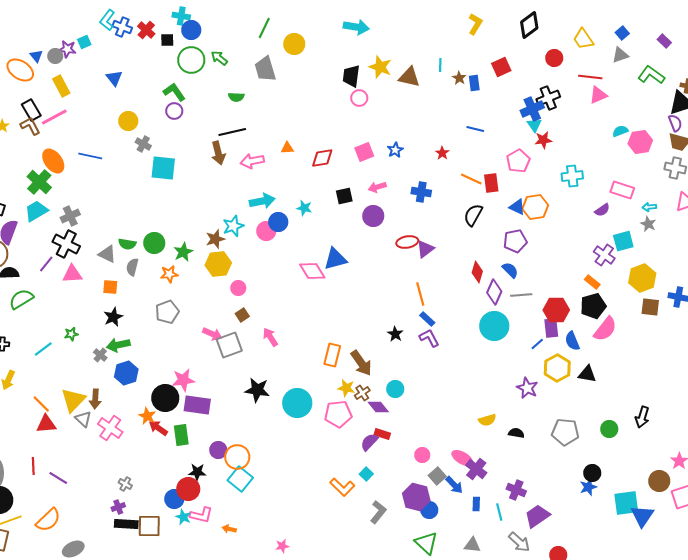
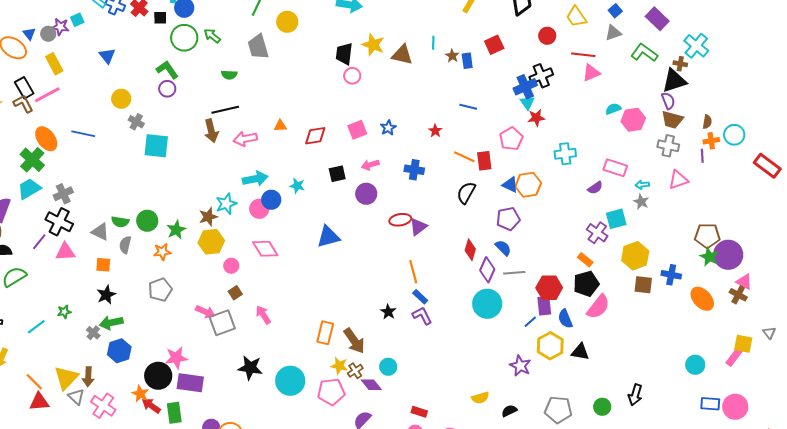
purple rectangle: (664, 41) -> (657, 19), size x1.6
pink diamond: (312, 271) -> (265, 249), moved
black semicircle: (516, 433) -> (509, 411), turned -35
red rectangle: (382, 434) -> (419, 412), moved

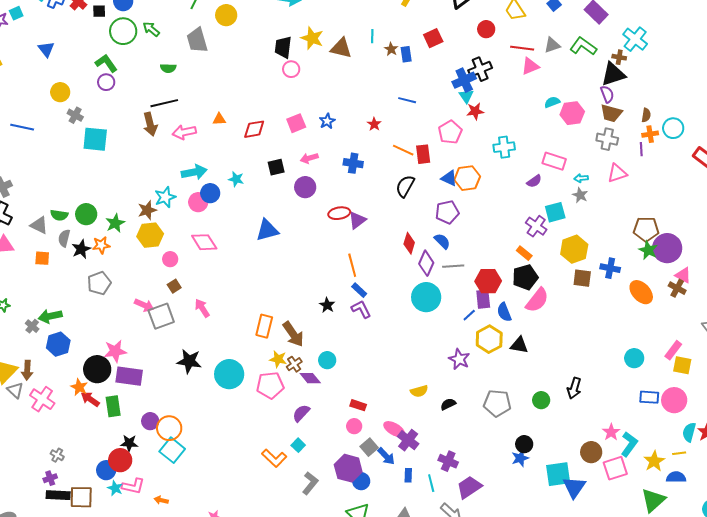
gray triangle: (613, 33) -> (552, 45), moved
black star: (106, 295) -> (81, 249), moved
yellow square: (743, 344) -> (682, 365), moved

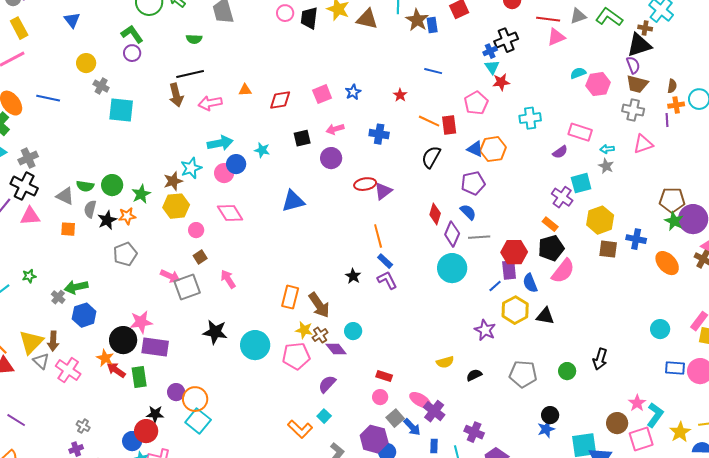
brown star: (391, 49) -> (417, 20), size x1.6
pink circle: (291, 69) -> (285, 13), moved
blue cross: (464, 80) -> (490, 51), size x0.6

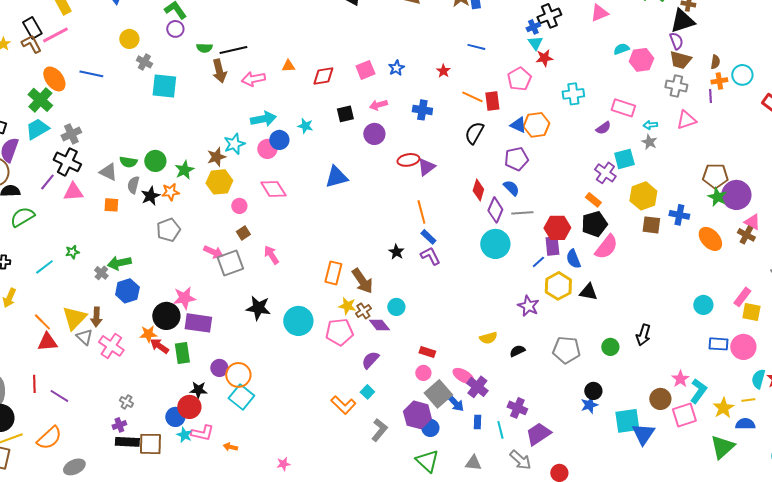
green semicircle: (194, 39) -> (204, 48), moved
orange star: (105, 358) -> (148, 334), turned -30
gray square: (395, 418) -> (438, 394), size x1.5

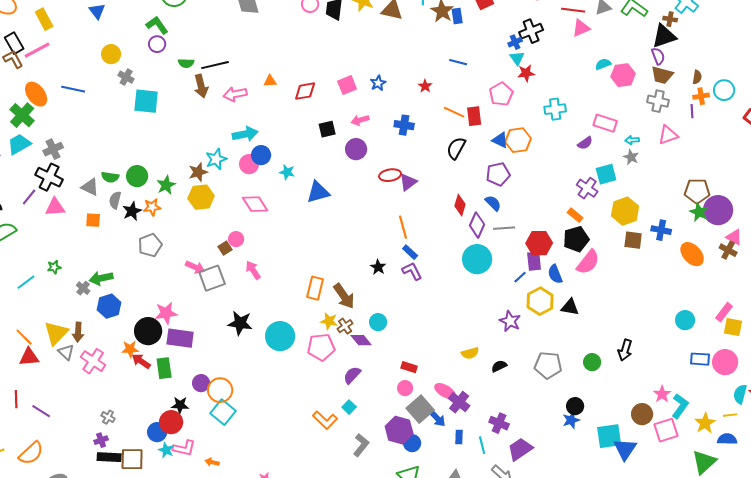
cyan star: (305, 126) -> (287, 172), moved
pink circle: (239, 206) -> (236, 239), moved

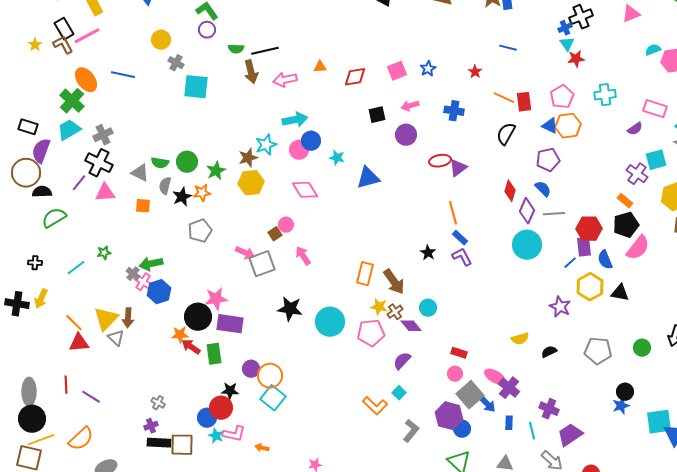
pink pentagon: (501, 94) -> (562, 97), moved
pink cross: (93, 361) -> (143, 282), moved, size x0.7

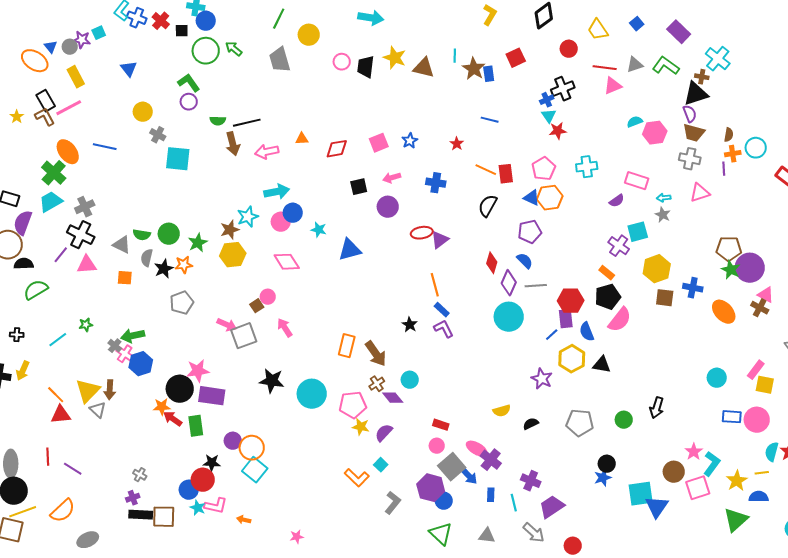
yellow star: (379, 307) -> (361, 427), moved

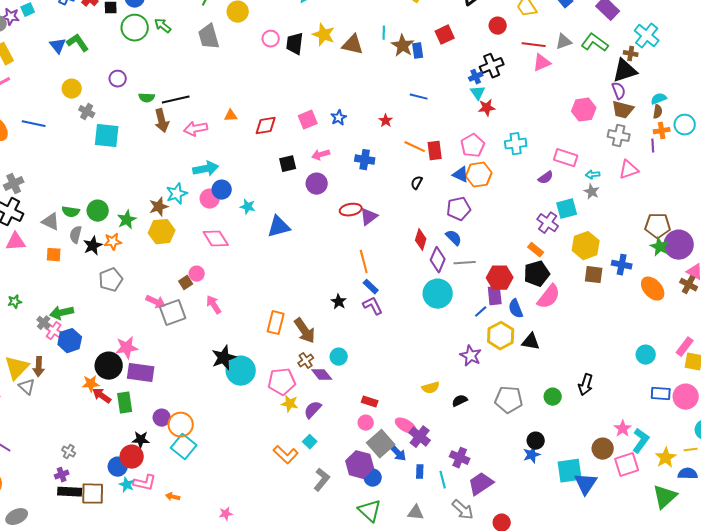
green L-shape: (189, 83) -> (78, 43), moved
cyan semicircle: (635, 122) -> (659, 99), moved
black semicircle: (488, 206) -> (417, 183), size x0.6
black star: (272, 381) -> (224, 358), moved, turned -30

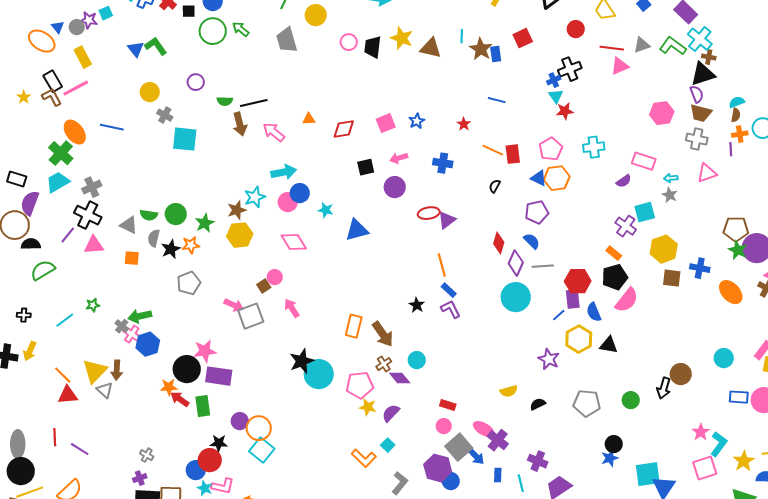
cyan cross: (647, 36) -> (700, 39), moved
pink arrow: (196, 129) -> (274, 132), turned 50
brown circle: (603, 449) -> (681, 374), moved

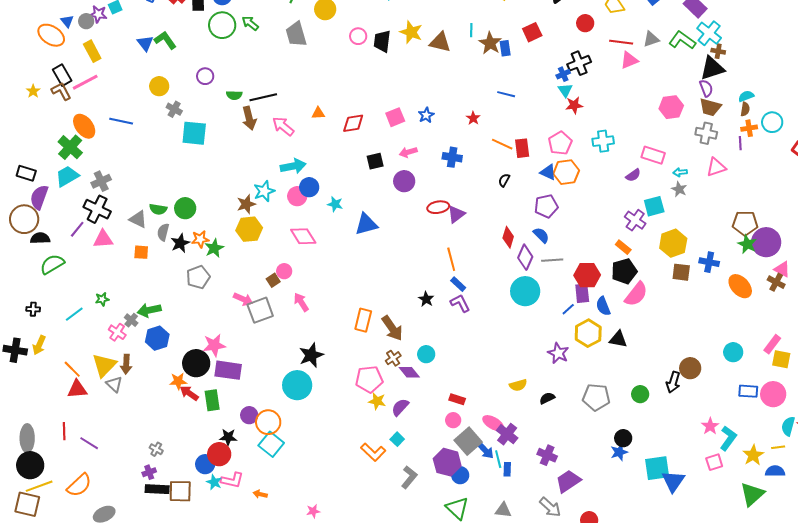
green star: (205, 223) -> (214, 248), moved
pink cross: (132, 334) -> (117, 332), moved
cyan circle: (319, 374) -> (297, 385), moved
pink square: (705, 468) -> (714, 462), size x0.7
cyan line: (521, 483) -> (498, 459), moved

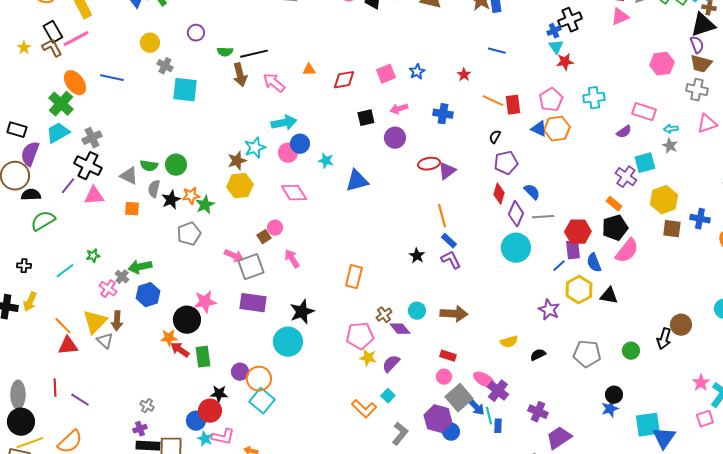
purple pentagon: (546, 206) -> (506, 163), moved
brown arrow: (392, 328) -> (454, 314), moved, turned -52
purple rectangle: (228, 370) -> (253, 303), moved

